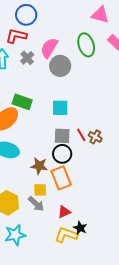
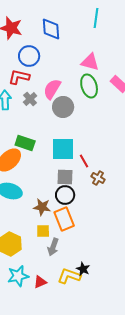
pink triangle: (100, 15) -> (90, 62), moved
cyan square: (60, 108) -> (63, 149), size x1.4
red line: (81, 135) -> (84, 161), moved
gray arrow: (36, 204) -> (53, 247), moved, turned 66
red triangle: (64, 212) -> (40, 282), moved

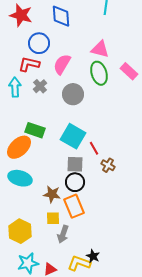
pink semicircle: (52, 89) -> (62, 64), moved
cyan square: (63, 149) -> (73, 136), turned 30

